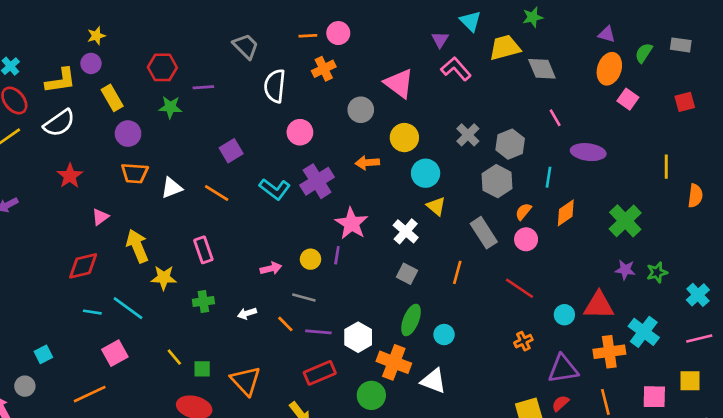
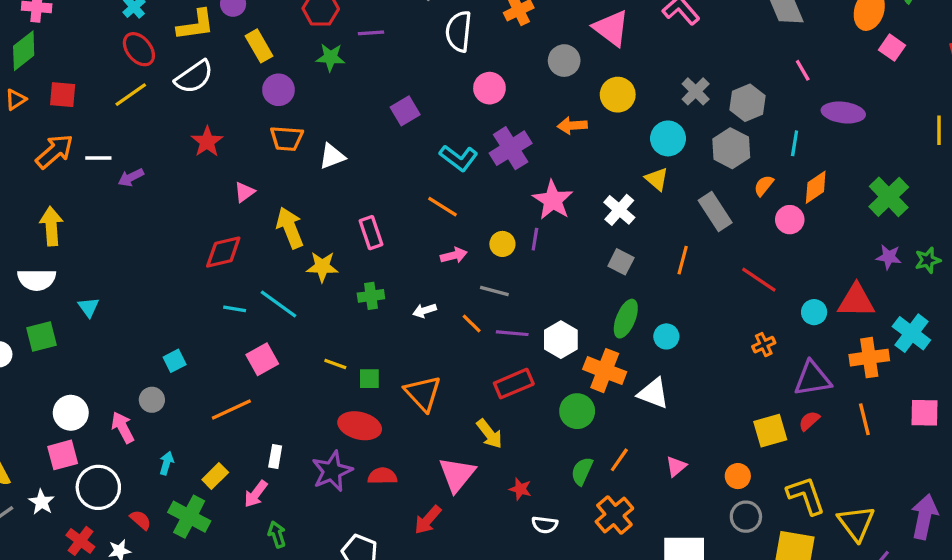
cyan circle: (426, 173) -> (668, 138), moved
orange line: (217, 193) -> (442, 207), moved
pink circle: (526, 239) -> (790, 220), moved
yellow line: (174, 357) -> (335, 364), turned -30

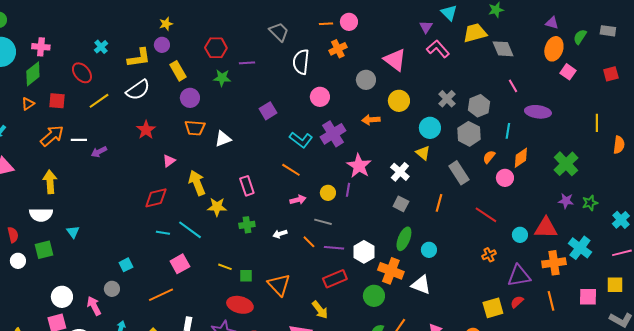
red ellipse: (139, 49) -> (82, 73), moved

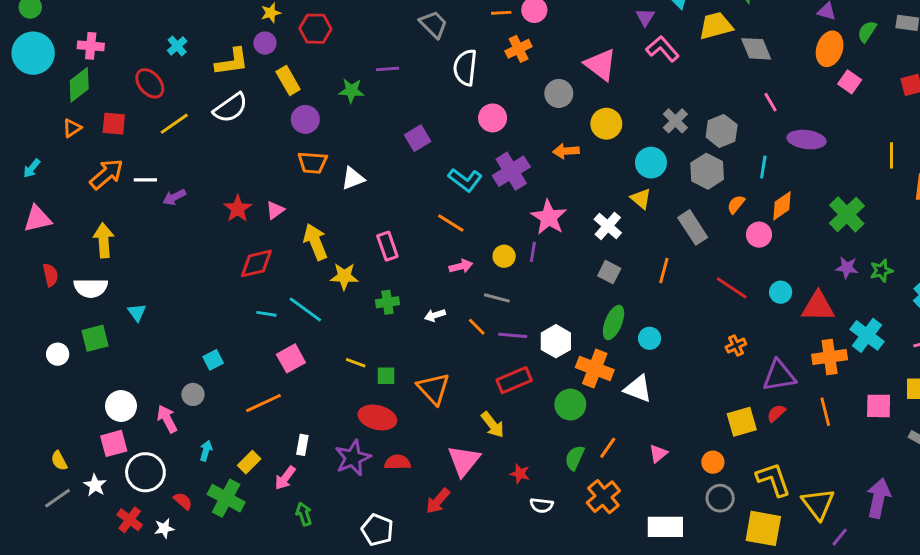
red hexagon: (216, 48) -> (315, 29), moved
red star: (146, 130) -> (238, 209), moved
red semicircle: (13, 235) -> (50, 275), moved
cyan circle: (520, 235) -> (781, 292), moved

